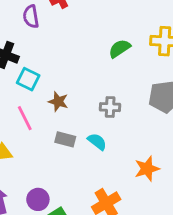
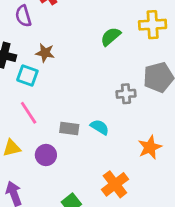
brown star: (58, 102) -> (45, 53), moved
gray cross: (110, 107) -> (126, 94), moved
purple circle: (38, 199) -> (46, 155), moved

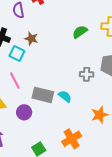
gray rectangle: (69, 128) -> (43, 95), size x1.5

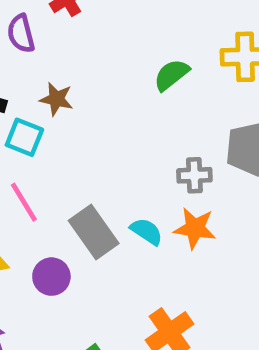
gray rectangle: (43, 95) -> (94, 232), turned 45
orange star: (100, 115) -> (195, 228), moved, turned 30

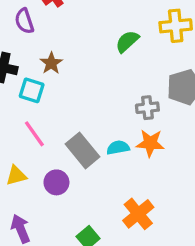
brown star: (56, 99) -> (51, 63), turned 30
cyan semicircle: (147, 231) -> (118, 148), turned -40

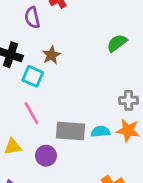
gray rectangle: (83, 150) -> (71, 131), turned -52

